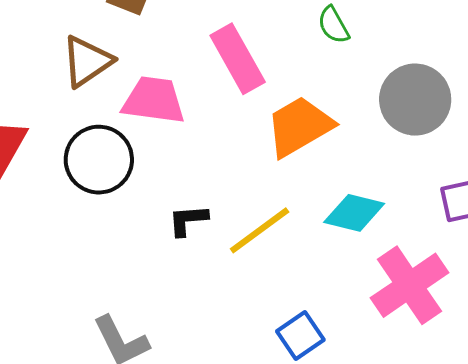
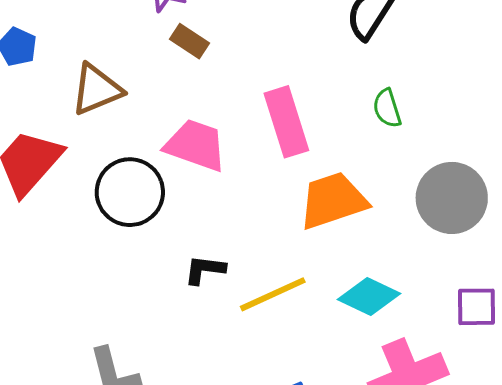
brown triangle: (87, 61) -> (97, 89), moved

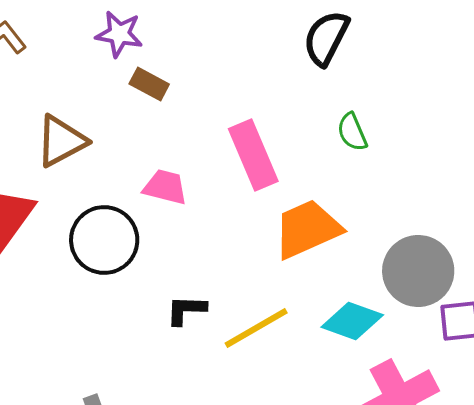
pink trapezoid: (196, 145) -> (165, 187), size x0.7
gray circle: (452, 198) -> (418, 271), moved

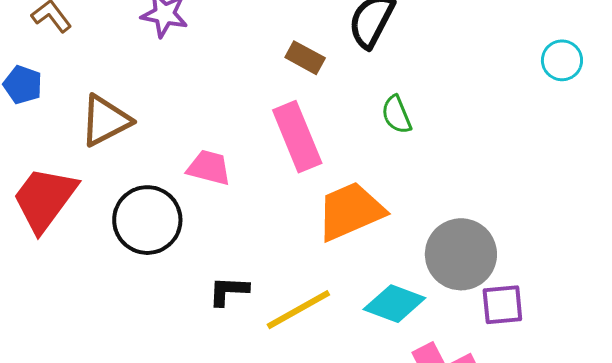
brown rectangle: (149, 84) -> (305, 58), moved

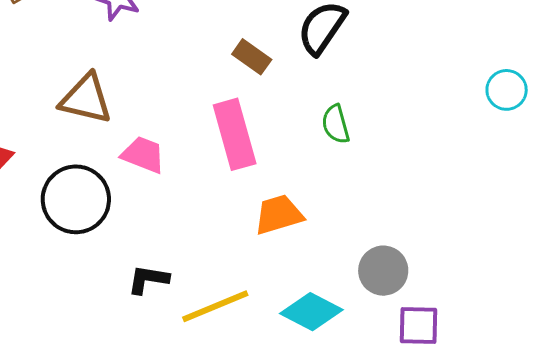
brown triangle: (105, 121) -> (86, 99), moved, turned 34
orange trapezoid: (350, 211) -> (279, 215), size x0.7
gray circle: (461, 254) -> (383, 271), size x0.7

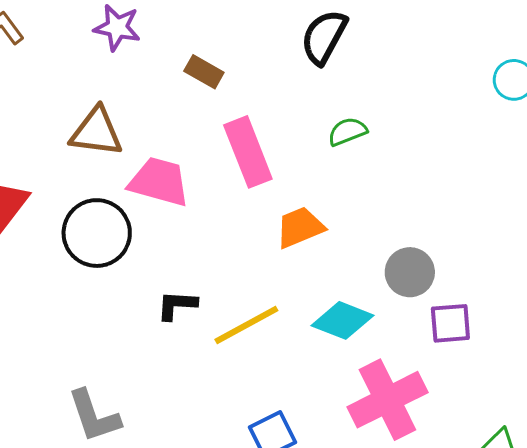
brown rectangle: (252, 57) -> (204, 72), moved
green semicircle: (336, 124) -> (347, 132), turned 90
pink trapezoid: (143, 155) -> (159, 182), size x1.4

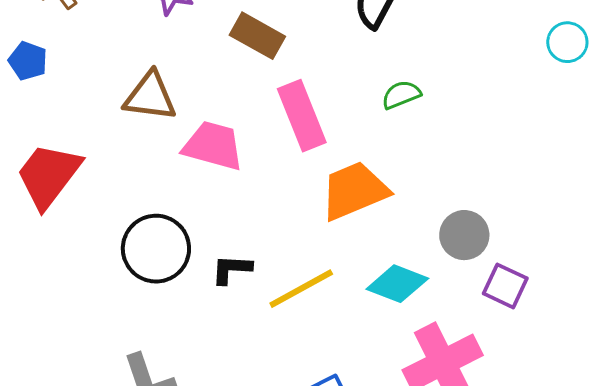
brown rectangle: (204, 72) -> (257, 36), size x1.4
orange trapezoid: (300, 227) -> (354, 191), size x1.4
black circle: (97, 233) -> (156, 249), moved
purple square: (450, 323) -> (505, 286), turned 30

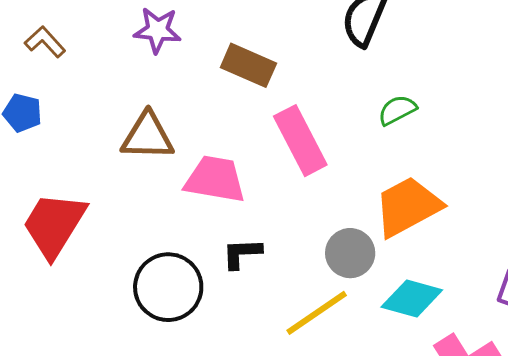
orange trapezoid: (354, 191) -> (408, 207), moved
gray circle: (464, 235) -> (350, 253), moved
black L-shape: (232, 269) -> (242, 253), moved

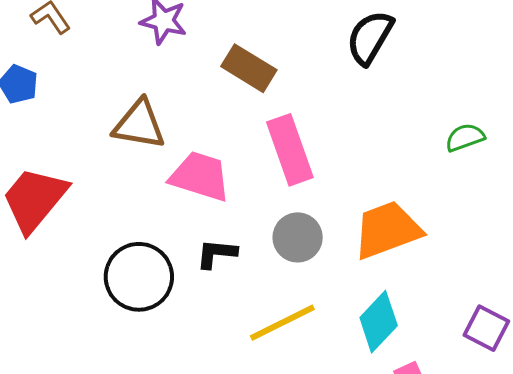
green semicircle: (397, 110) -> (465, 137), moved
gray circle: (350, 253) -> (298, 237), moved
cyan diamond: (412, 298) -> (379, 322), turned -70

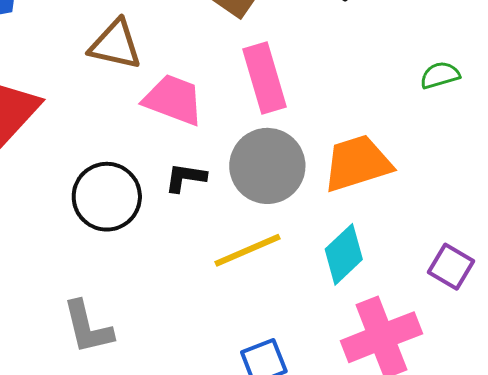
gray circle: (298, 237) -> (267, 166), size x1.5

